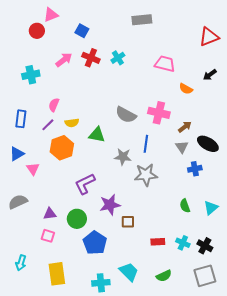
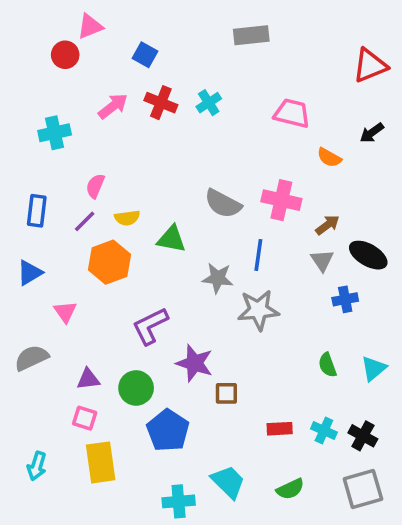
pink triangle: (33, 169) -> (65, 312), moved
purple star: (110, 205) -> (195, 363), turned 30
yellow rectangle: (57, 274) -> (101, 462), moved

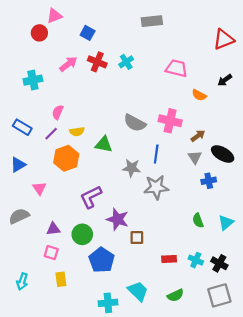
blue rectangle: (37, 211) -> (22, 127), turned -66
yellow rectangle: (101, 462) -> (61, 279), size x0.6

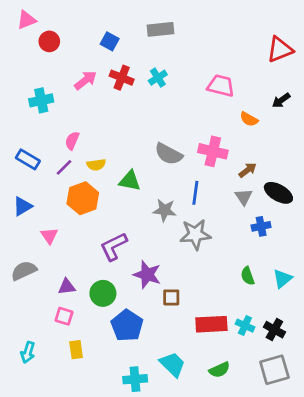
pink triangle: (54, 16) -> (27, 20), moved
gray rectangle: (152, 21) -> (161, 29), moved
red rectangle: (169, 259) -> (211, 324), size x1.6

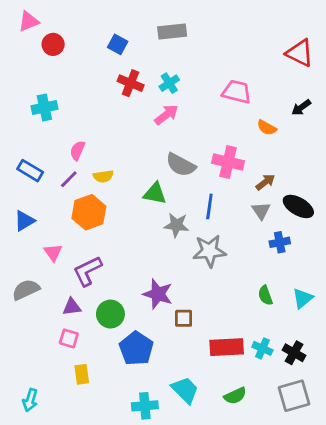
red triangle: (280, 49) -> (300, 53), turned 48
pink arrow: (85, 80) -> (166, 115), moved
green triangle: (130, 181) -> (155, 194), moved
purple L-shape: (114, 246) -> (87, 271), moved
cyan arrow: (28, 352) -> (30, 400), moved

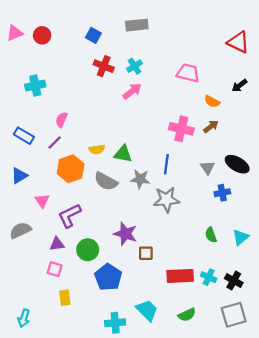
pink triangle: (29, 21) -> (15, 33), moved
gray semicircle: (181, 165) -> (106, 181), moved
yellow semicircle: (103, 176) -> (97, 149), moved
brown arrow: (265, 182) -> (211, 127), moved

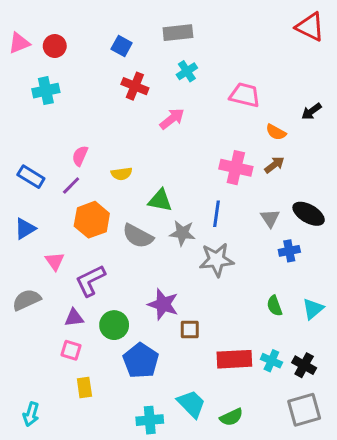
red triangle: (238, 42) -> (310, 27), moved
cyan cross: (134, 66) -> (187, 71), moved
cyan cross: (35, 85) -> (46, 91), moved
yellow semicircle: (97, 149) -> (122, 174), moved
green semicircle: (187, 315) -> (231, 417), moved

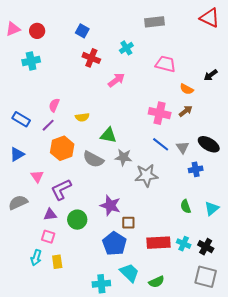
gray rectangle: (178, 33) -> (154, 22), moved
blue line: (217, 214) -> (161, 144), moved, turned -60
blue pentagon: (141, 361) -> (114, 244), moved
gray square: (304, 410) -> (206, 277), turned 30
cyan arrow: (31, 414) -> (36, 258), moved

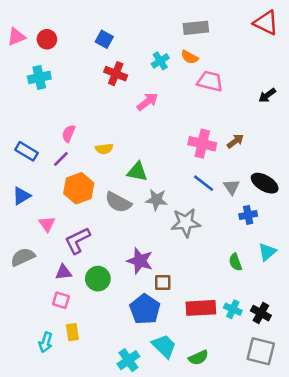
orange semicircle: (187, 89) -> (190, 57), moved
cyan triangle: (212, 208) -> (267, 252), moved
cyan arrow: (36, 258) -> (46, 342), moved
cyan cross: (101, 284) -> (128, 360), turned -30

